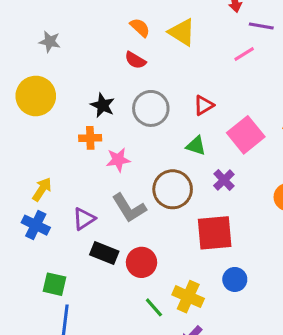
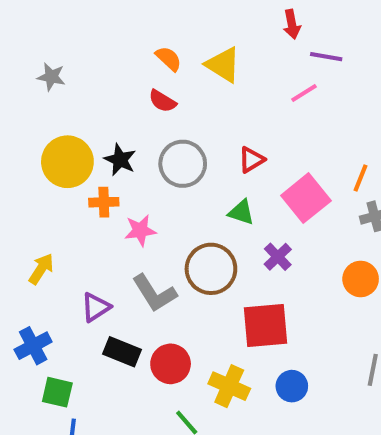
yellow circle: (36, 96) -> (67, 162), moved
blue cross: (36, 225) -> (33, 346), moved, turned 36
yellow cross: (188, 297) -> (229, 386), moved

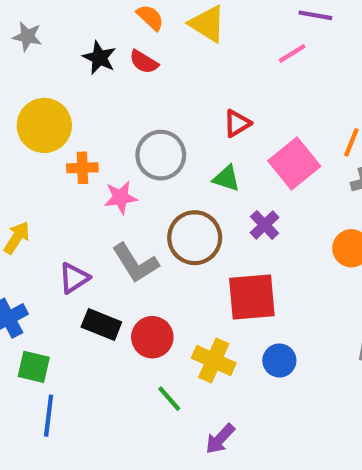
black star: (120, 160) -> (99, 58), moved
gray circle: (183, 164) -> (161, 155), moved

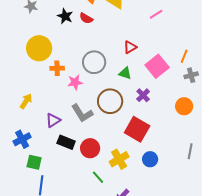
red square: (252, 297) -> (137, 129), turned 35
yellow cross: (214, 361) -> (119, 159), turned 36

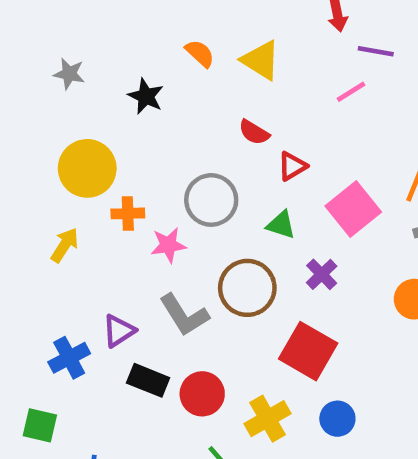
red semicircle: (86, 18) -> (254, 132), moved
yellow arrow: (26, 101) -> (65, 245), moved
blue cross: (22, 139) -> (69, 358), moved
green square: (34, 162) -> (40, 425), moved

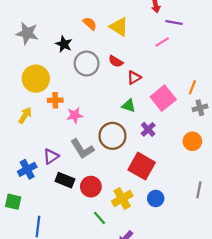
gray star: (69, 74) -> (27, 33), size x1.5
gray circle: (211, 200) -> (87, 64), moved

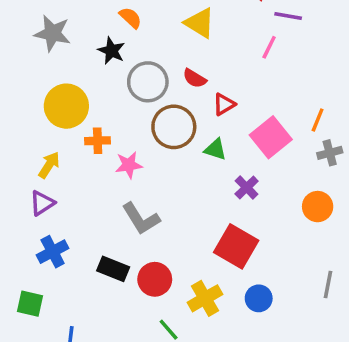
orange semicircle: (90, 24) -> (130, 18), moved
pink line: (162, 42) -> (269, 47), turned -32
brown circle: (112, 136) -> (174, 127), moved
purple triangle: (51, 156) -> (42, 203), moved

